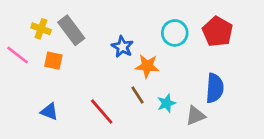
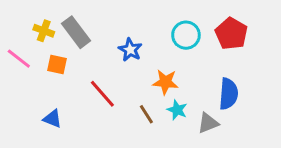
orange star: (147, 66) -> (165, 82), moved
brown line: (138, 95) -> (146, 114), moved
cyan star: (166, 103) -> (177, 110), turned -30
red line: (102, 112) -> (102, 94), moved

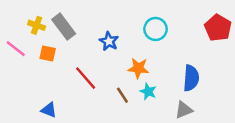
red pentagon: (231, 34) -> (218, 28), moved
blue triangle: (53, 119) -> (49, 110), moved
gray triangle: (208, 123) -> (184, 110), moved

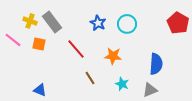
blue star: (109, 41) -> (98, 23), moved
red line: (86, 78) -> (76, 49), moved
cyan star: (148, 92) -> (122, 84), moved
brown line: (122, 95) -> (90, 78), moved

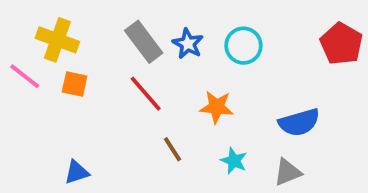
yellow cross: (30, 21) -> (57, 40), size x1.5
gray rectangle: (52, 22) -> (144, 42), moved
blue semicircle: (156, 64) -> (299, 122), turned 70
blue triangle: (40, 90) -> (77, 172), turned -40

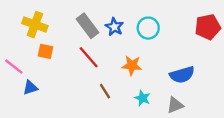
red pentagon: (341, 44) -> (208, 27), turned 30
pink line: (25, 76) -> (14, 67), moved
blue triangle: (77, 172) -> (30, 88), moved

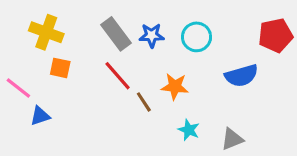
blue star: (114, 27) -> (152, 35), turned -30
blue semicircle: (182, 75) -> (241, 76), moved
brown line: (105, 91) -> (144, 102), moved

